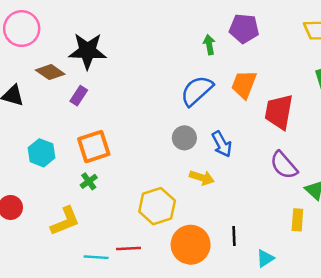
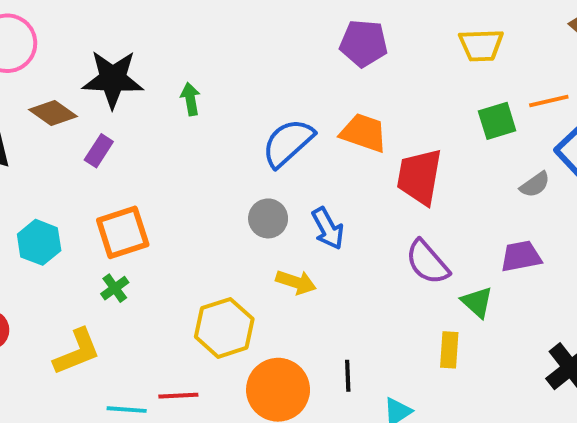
green arrow: (209, 45) -> (190, 99), moved
orange trapezoid: (244, 84) -> (364, 133), turned 88

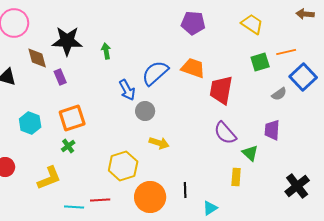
yellow trapezoid: (481, 45) -> (252, 24), turned -145
brown diamond: (53, 113) -> (37, 58), turned 40
purple rectangle: (99, 151) -> (60, 77), turned -56
blue arrow: (328, 228) -> (127, 90), moved
purple trapezoid: (521, 256) -> (272, 130), turned -75

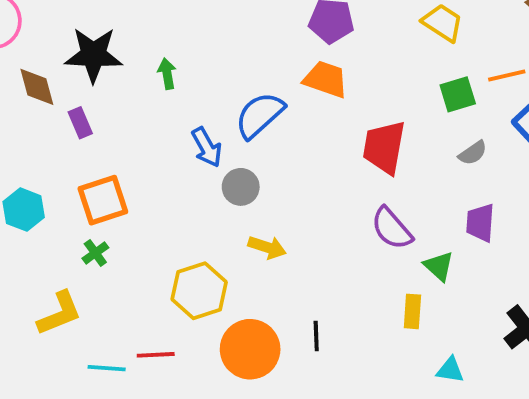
orange trapezoid: (193, 68) -> (326, 79), moved
gray semicircle: (279, 94) -> (473, 153), moved
cyan triangle: (210, 208) -> (450, 370), moved, turned 42

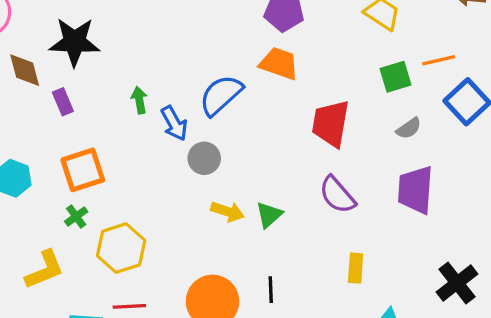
green arrow: (167, 74) -> (139, 100), moved
purple trapezoid: (480, 223) -> (415, 190), size x1.4
green triangle: (439, 266) -> (269, 215), moved, turned 36
yellow hexagon: (199, 291) -> (121, 248), moved

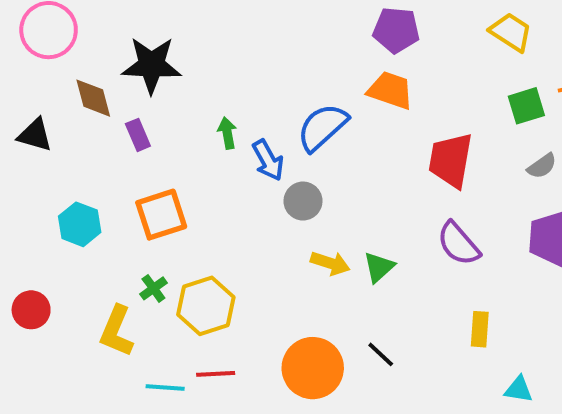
green cross: (76, 216) -> (153, 288), moved
yellow L-shape: (45, 270) -> (117, 331), turned 135
black line: (271, 290) -> (381, 354), turned -45

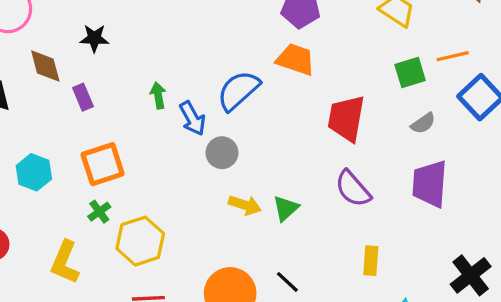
black star: (152, 65) -> (94, 38), size x0.6
green cross: (153, 288) -> (99, 212), moved

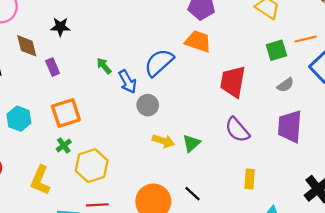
green arrow: (158, 95) -> (104, 66), turned -30

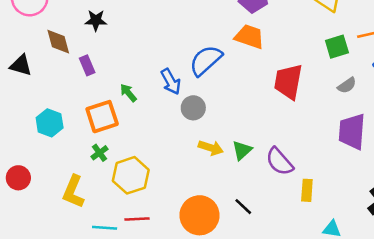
green arrow: (104, 66) -> (128, 93), moved
purple semicircle: (237, 130) -> (279, 162), moved

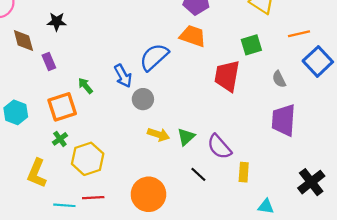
green square: (337, 47) -> (251, 45), moved
gray semicircle: (347, 85) -> (279, 79), turned 98
black line: (243, 207) -> (198, 174), moved

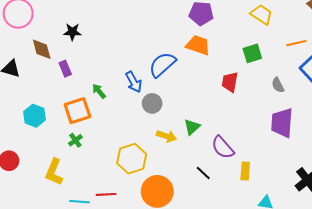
red trapezoid: (227, 76) -> (230, 82), size x0.7
green triangle: (186, 137) -> (192, 127), moved
yellow hexagon: (88, 159) -> (132, 159), moved

